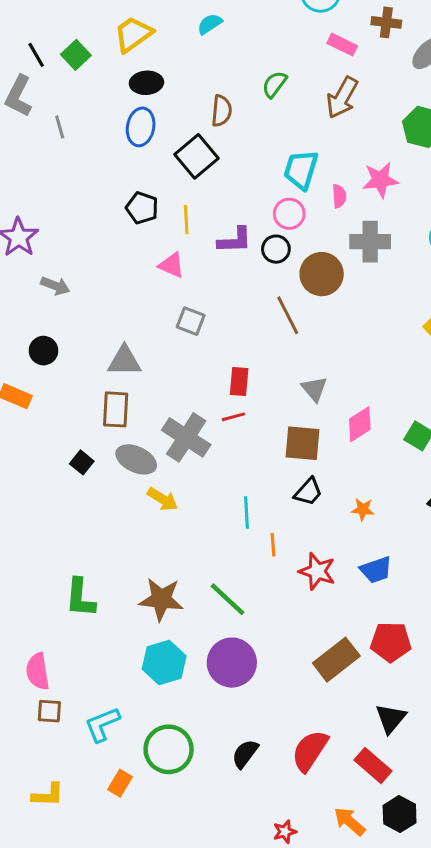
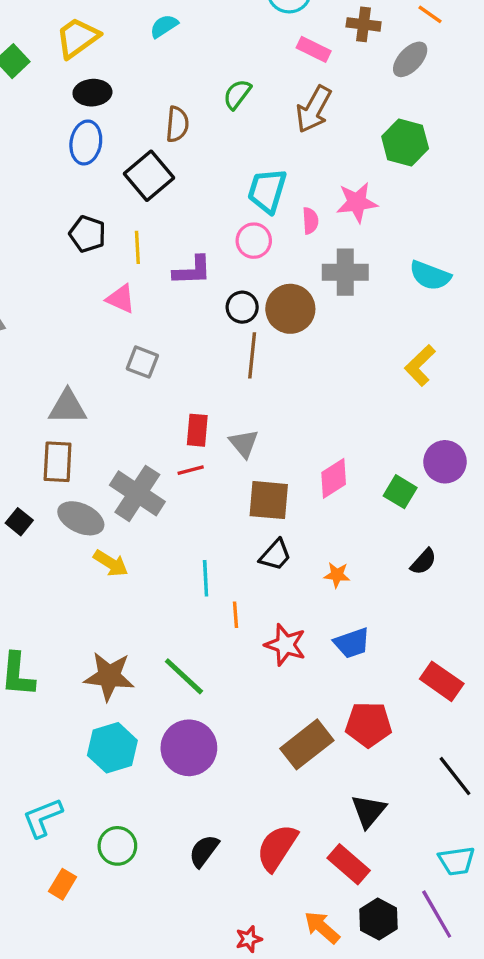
black circle: (276, 249) -> (242, 307), moved
brown line: (288, 315) -> (252, 355), turned 33
gray triangle: (314, 389) -> (244, 443), moved
green circle: (169, 749) -> (117, 846), size x0.7

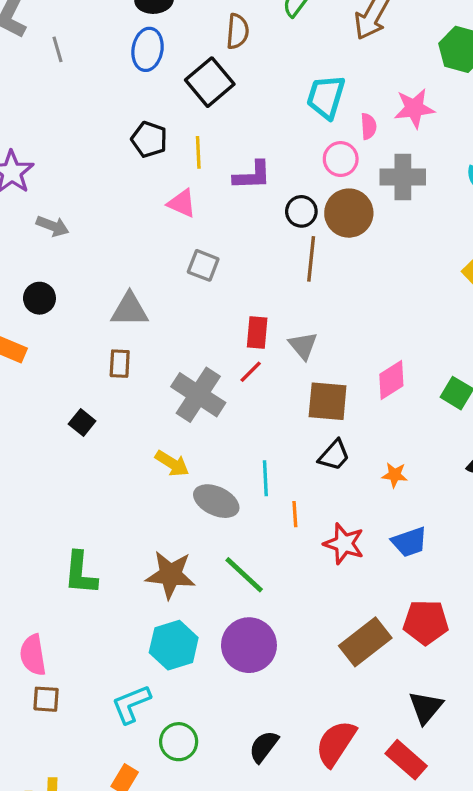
pink circle: (254, 241) -> (341, 159), moved
brown rectangle: (58, 462) -> (120, 364), size x0.7
red line: (191, 470) -> (251, 372), turned -30
gray ellipse: (81, 518) -> (216, 501), moved
cyan L-shape: (43, 818) -> (131, 704), moved

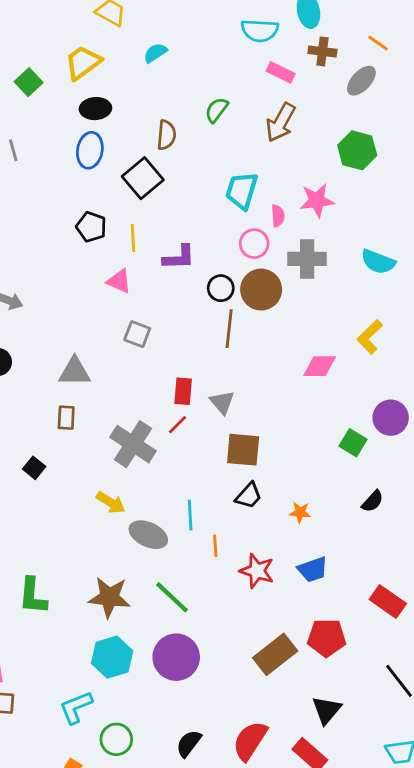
pink diamond: (391, 380) -> (320, 366), moved, turned 32

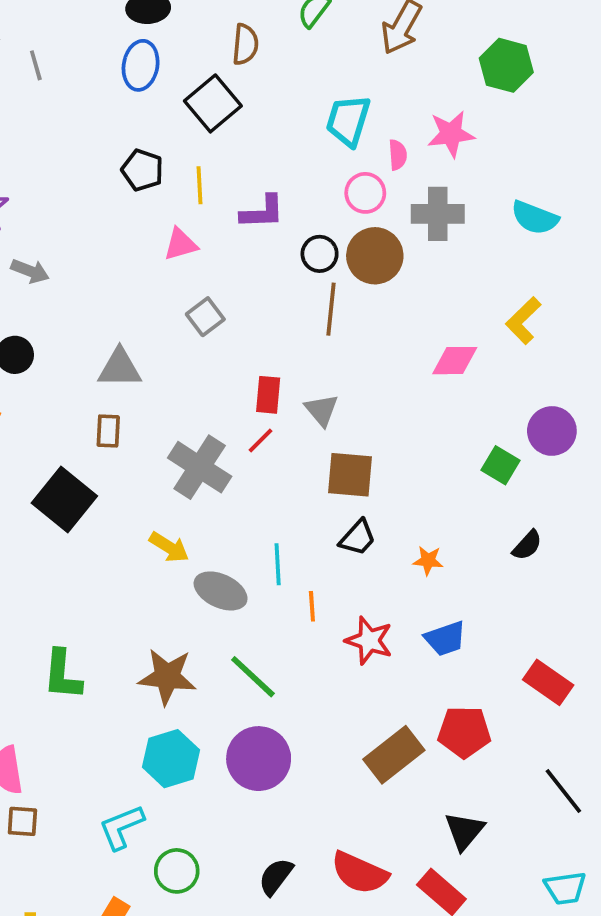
pink triangle: (119, 281) -> (181, 244), turned -40
gray square: (137, 334) -> (205, 317), turned 32
black square: (34, 468) -> (64, 500), size x2.0
red semicircle: (250, 741) -> (360, 873), turned -99

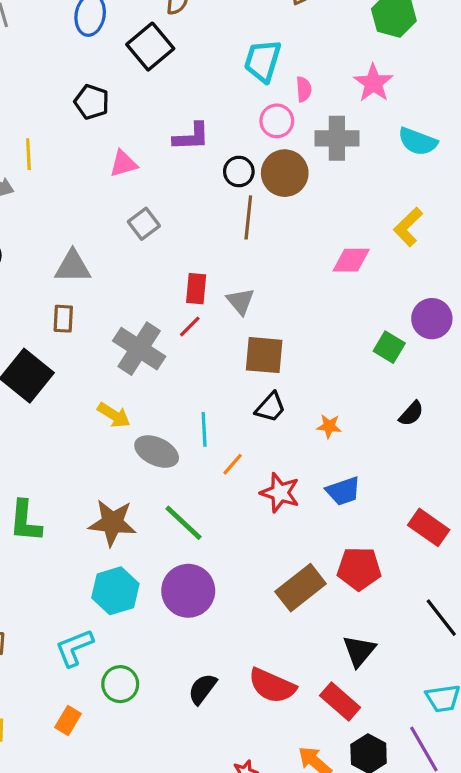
pink star: (451, 134) -> (373, 83), moved, turned -30
yellow line: (200, 185) -> (28, 154), moved
orange line: (312, 606) -> (233, 464), turned 45

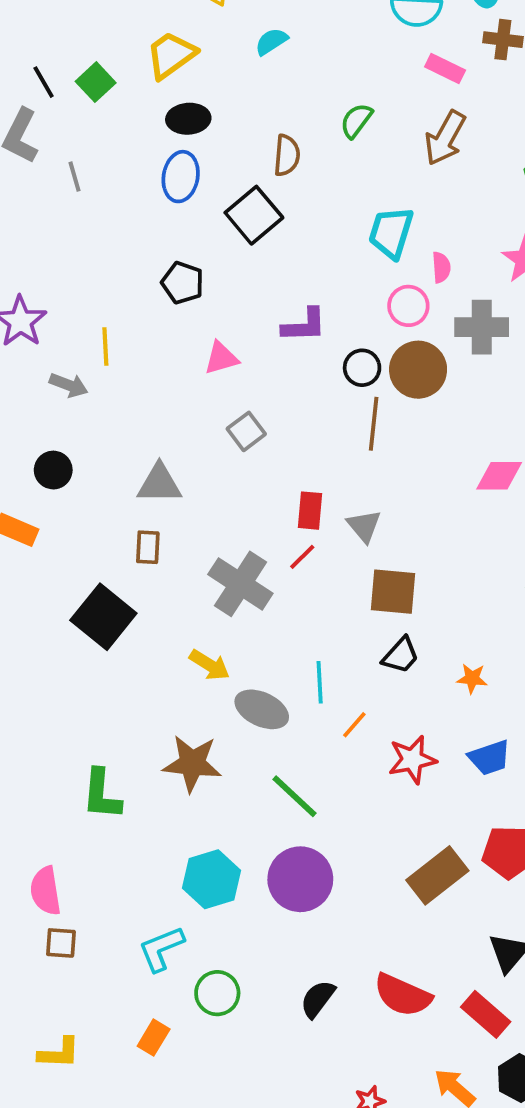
red star: (280, 493) -> (412, 760), turned -30
brown star: (112, 523) -> (192, 763), moved

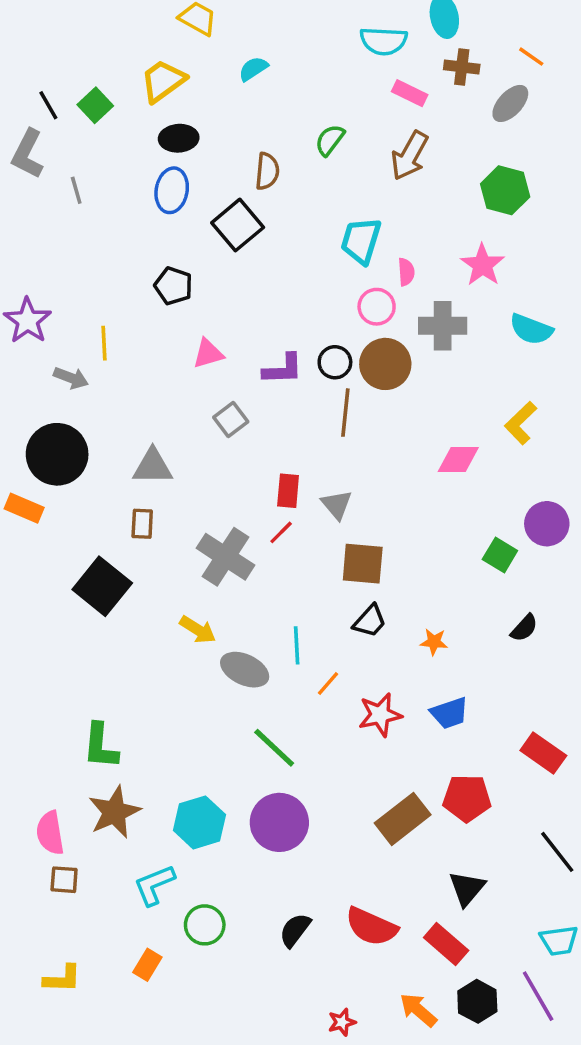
purple L-shape: (304, 325) -> (283, 369), moved
black circle: (53, 470) -> (57, 454), size x1.8
brown star: (192, 763) -> (114, 812), moved, turned -30

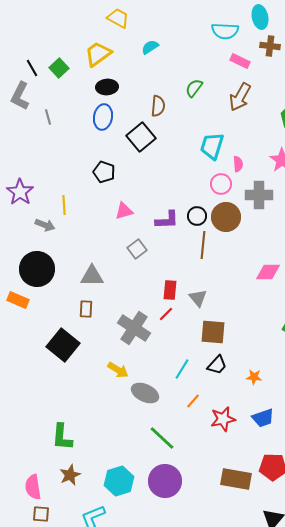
cyan line: (297, 645) -> (182, 369), moved, turned 35
brown star: (114, 812) -> (70, 475), size x0.7
brown rectangle: (403, 819) -> (236, 479), turned 48

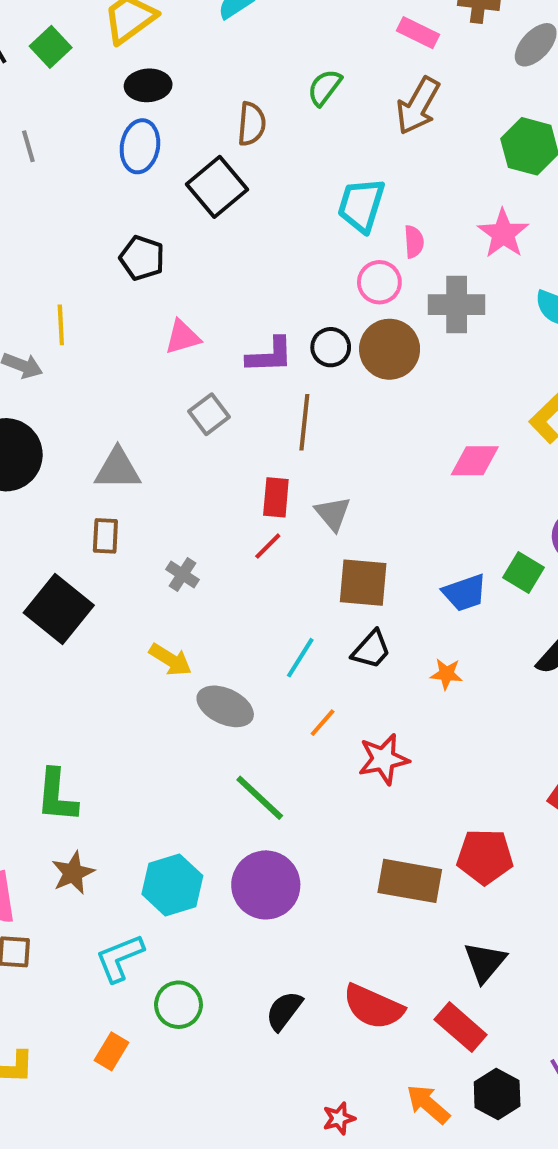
brown line: (203, 245) -> (304, 422), moved
gray cross: (134, 328) -> (183, 574), moved, size x0.5
blue trapezoid: (263, 418) -> (465, 593), moved

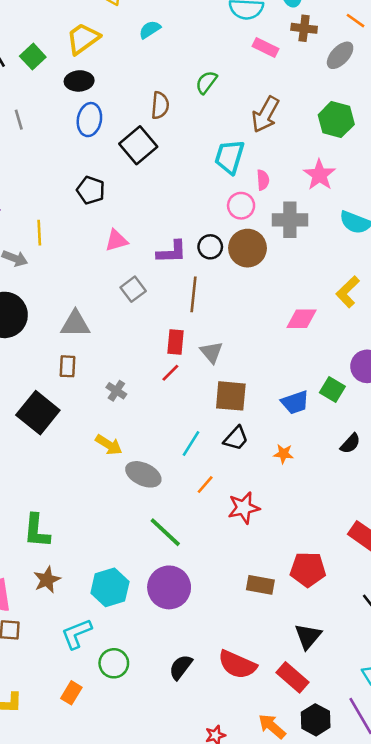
black ellipse: (148, 85) -> (79, 81), moved
brown arrow: (418, 106) -> (265, 114), moved
brown rectangle: (410, 881) -> (260, 585), size x0.7

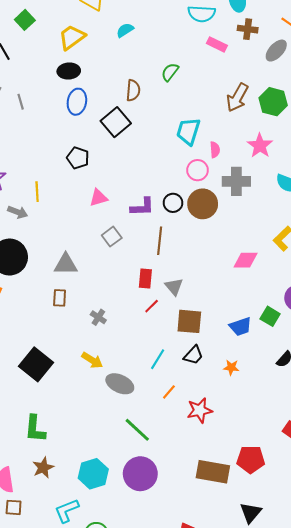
green square: (33, 57) -> (25, 20), moved
brown arrow: (265, 114) -> (237, 98), moved
red line: (170, 373) -> (152, 306), moved
black square: (38, 413) -> (36, 364), moved
brown rectangle: (260, 585) -> (213, 472), size x1.5

